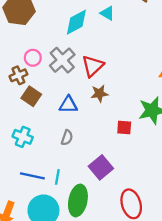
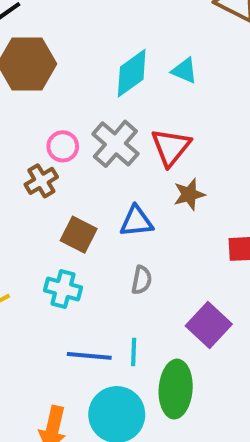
cyan triangle: (107, 13) -> (184, 71), moved
brown square: (31, 96) -> (79, 235), moved

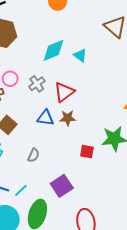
gray cross: (115, 144) -> (37, 84), size x0.7
blue triangle: (137, 221) -> (45, 118), moved
cyan line: (134, 352) -> (21, 190), turned 32

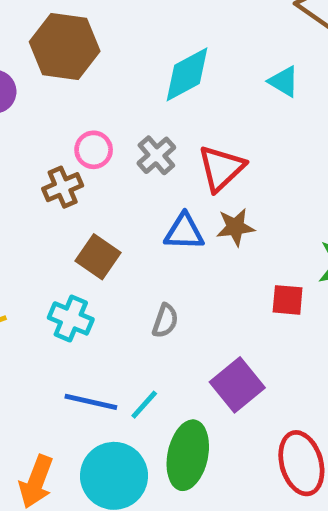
cyan triangle: (80, 55) -> (284, 81), moved

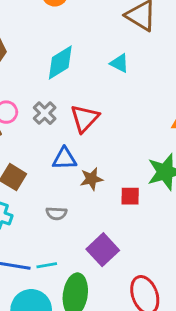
brown star: (235, 227) -> (91, 179), moved
gray semicircle: (165, 321) -> (56, 213), turned 78
cyan line: (144, 405) -> (47, 265), turned 42

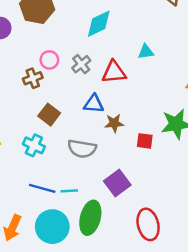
cyan triangle: (119, 63) -> (146, 52), moved, turned -42
red triangle: (85, 118) -> (114, 72), turned 35
gray semicircle: (56, 213) -> (82, 149), size x1.6

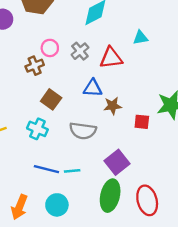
green ellipse: (90, 218) -> (110, 196), moved
cyan circle: (52, 227) -> (57, 205), size x0.7

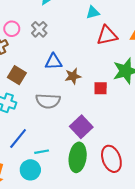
red triangle: (111, 58) -> (107, 35), moved
blue line: (46, 169) -> (18, 138), turned -60
cyan line: (72, 171) -> (42, 152), moved

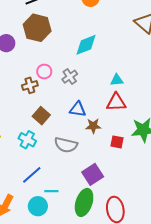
cyan triangle: (93, 12) -> (117, 80), moved
red triangle: (107, 35) -> (116, 102), moved

